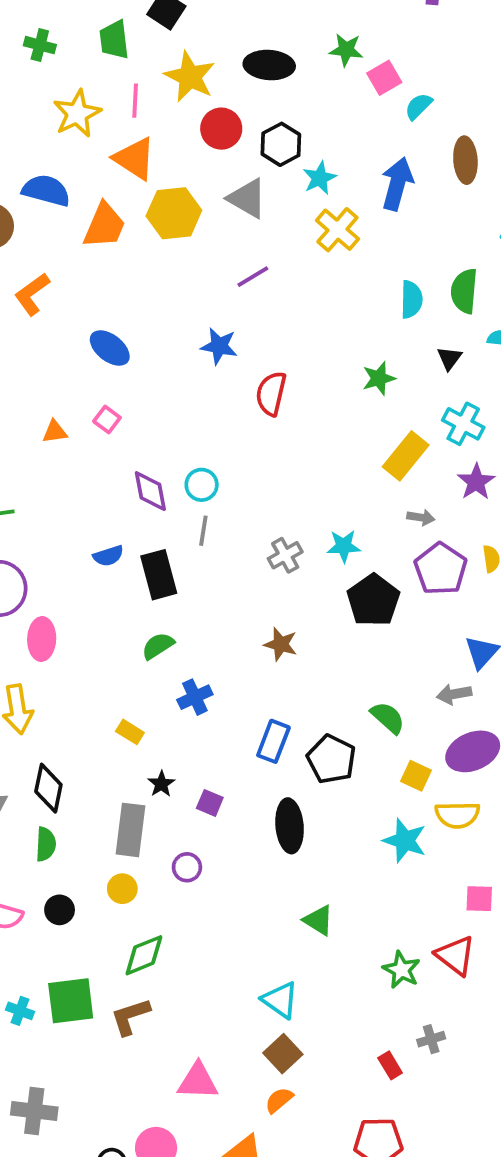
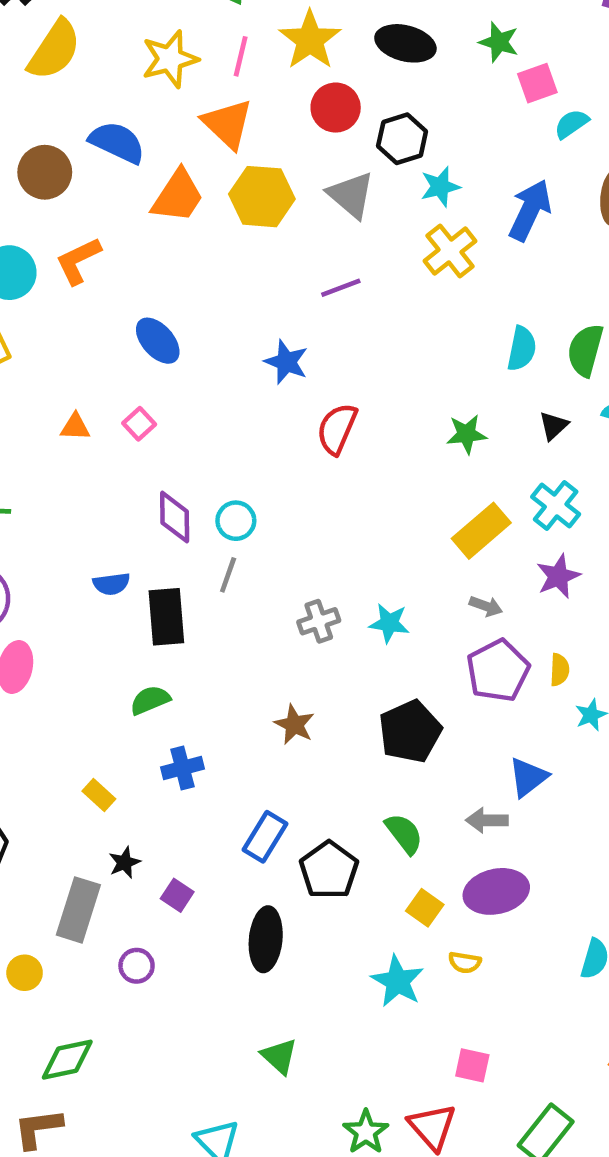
black pentagon: (373, 600) -> (410, 731), moved
yellow semicircle: (457, 815) -> (465, 962), size x0.6
yellow circle: (122, 889) -> (25, 973), moved

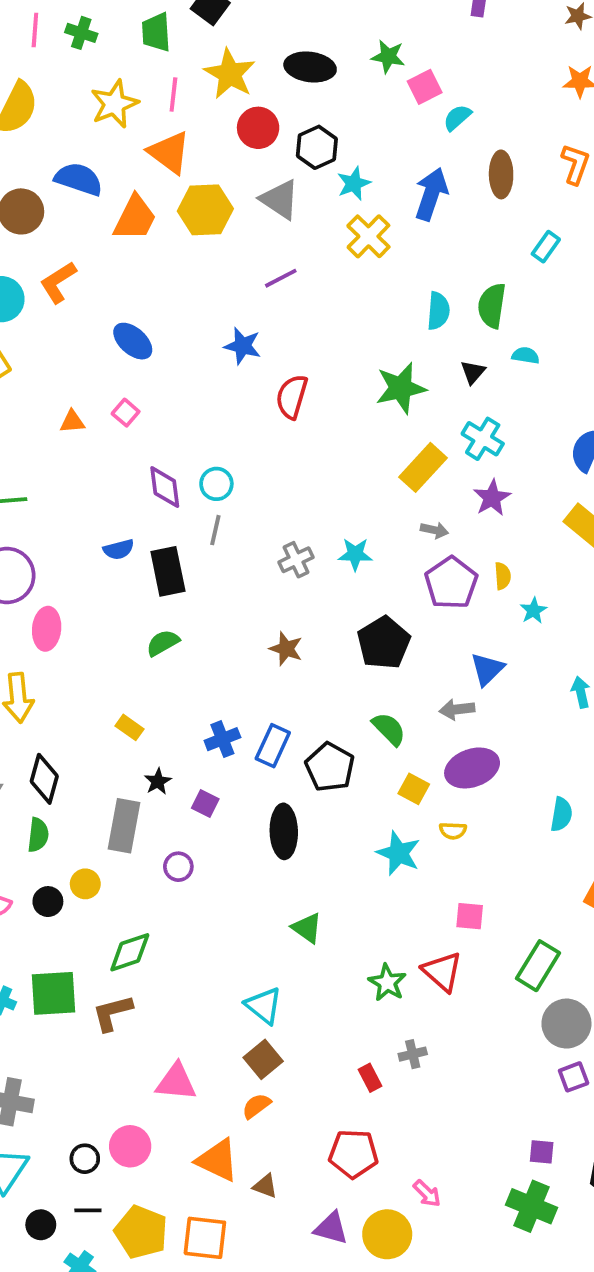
green star: (466, 434) -> (401, 388), size x1.5
blue cross: (182, 768) -> (222, 739), moved

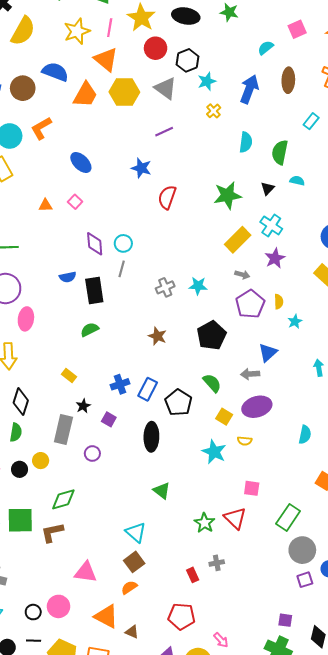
pink square: (425, 87) -> (297, 29), moved
yellow cross: (368, 236) -> (214, 111), size x0.6
cyan semicircle: (438, 311) -> (246, 142), moved

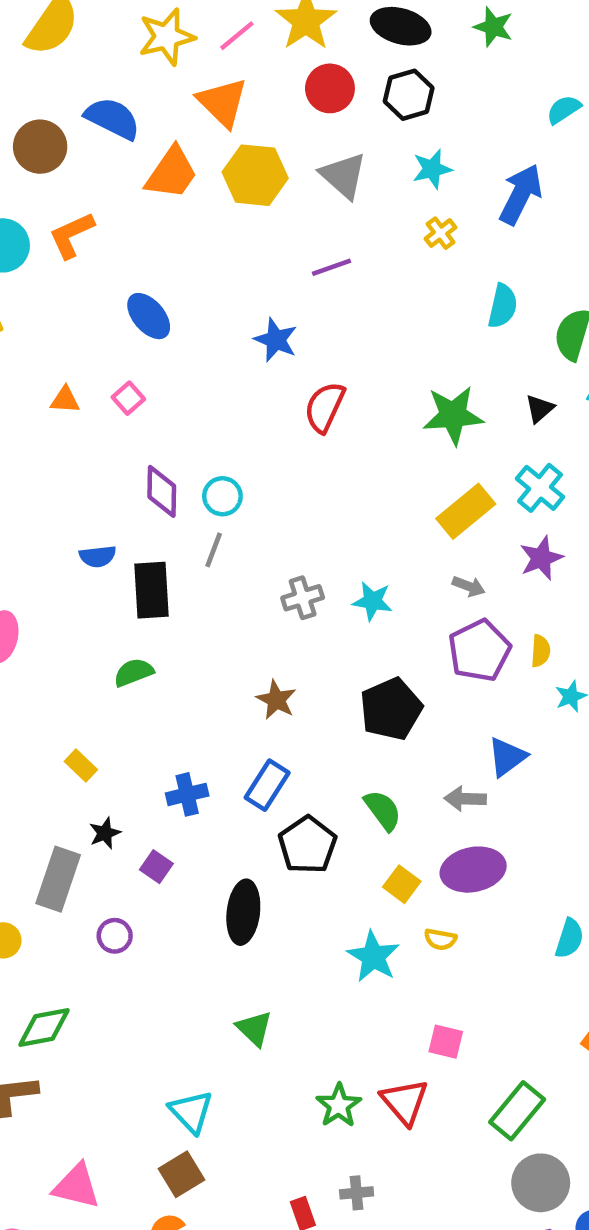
pink line: (110, 28) -> (237, 36), turned 36
black hexagon: (187, 60) -> (409, 95), moved
blue rectangle: (148, 389) -> (267, 785), moved

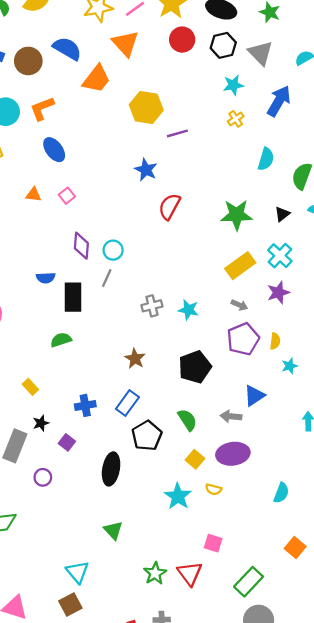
yellow hexagon: (255, 175) -> (146, 108), moved
gray triangle: (343, 175) -> (261, 53), moved
blue ellipse: (149, 316) -> (54, 150), moved

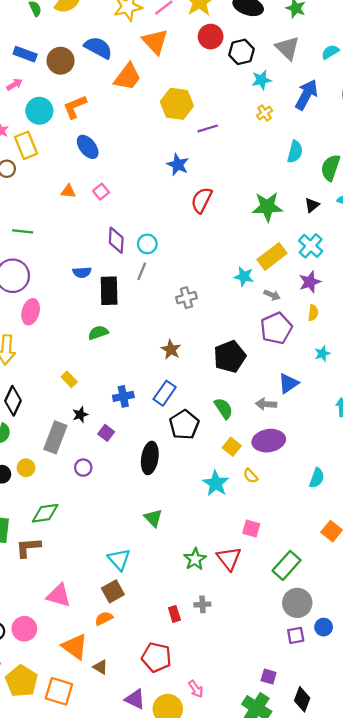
black hexagon: (223, 45) -> (241, 52), moved
cyan star: (188, 310) -> (244, 276), moved
yellow semicircle: (275, 341) -> (313, 313), moved
yellow semicircle: (214, 489) -> (250, 476), turned 35

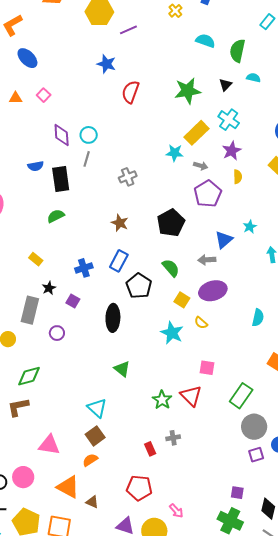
cyan semicircle: (295, 152) -> (205, 41), turned -78
cyan star: (322, 354) -> (250, 227), moved

